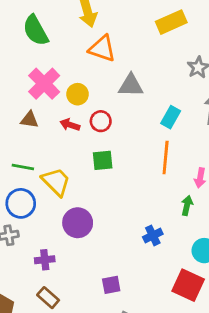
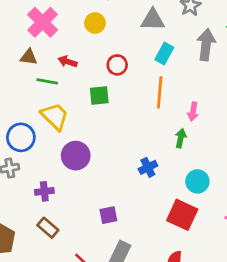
gray triangle: (131, 85) -> (153, 20), moved
yellow circle: (78, 94) -> (95, 23), moved
red circle: (101, 121) -> (117, 65), moved
green line: (23, 167) -> (47, 81), moved

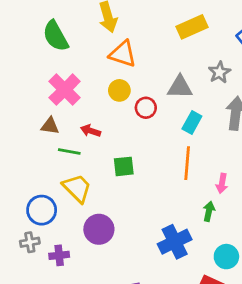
red circle: (117, 65) -> (146, 108), moved
blue cross: (148, 167) -> (175, 242), size x1.6
purple cross: (44, 191) -> (59, 255), moved

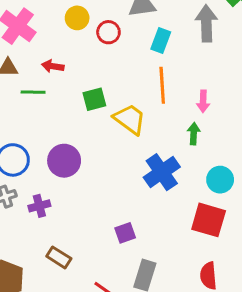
yellow trapezoid: (77, 188) -> (130, 119), moved
purple circle: (99, 229) -> (64, 161), moved

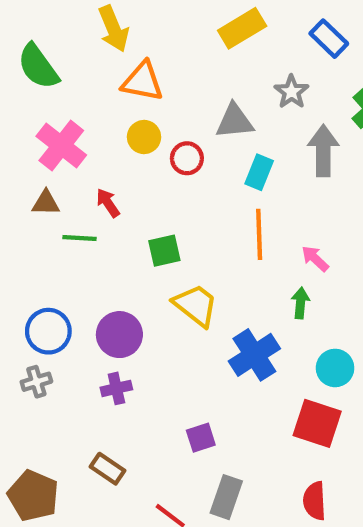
red arrow: (53, 66) -> (108, 203), turned 45
pink arrow: (203, 101) -> (315, 259), turned 130
yellow trapezoid: (130, 119) -> (196, 305), moved
purple cross: (39, 206) -> (116, 388), moved

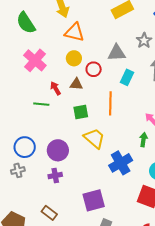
brown triangle: (46, 203) -> (76, 84), moved
orange line: (259, 234) -> (110, 103), moved
purple square: (201, 438) -> (94, 200), size x1.6

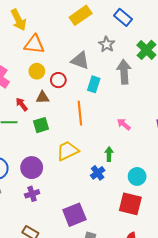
gray triangle: (117, 53) -> (80, 61), turned 30
green square: (81, 112) -> (41, 125), moved
yellow trapezoid: (94, 138) -> (68, 151), turned -60
green arrow: (143, 140) -> (109, 154), moved
blue cross: (121, 163) -> (98, 173), size x0.6

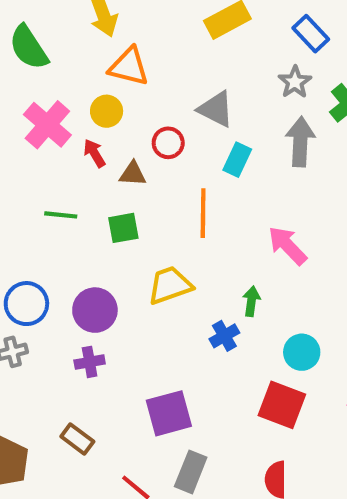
gray star: (107, 44) -> (295, 82), moved
yellow circle: (37, 71) -> (107, 111), moved
red arrow: (22, 104) -> (94, 153), moved
pink arrow: (124, 124) -> (287, 246), size x1.5

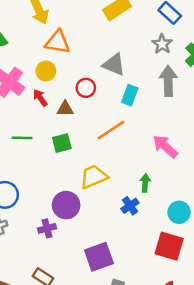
orange line: (203, 213) -> (111, 130), turned 60
purple circle: (95, 310) -> (66, 205), moved

